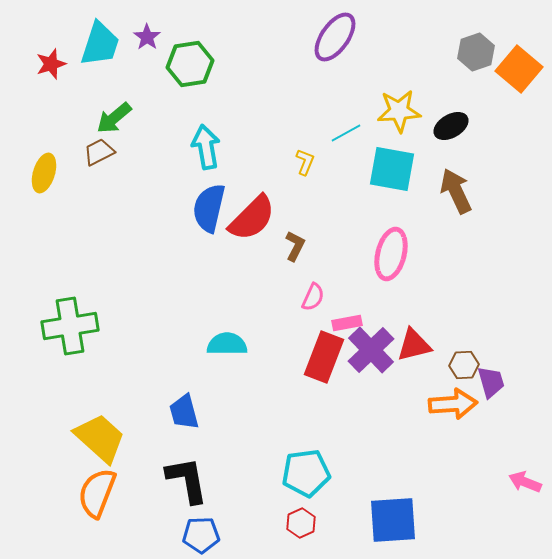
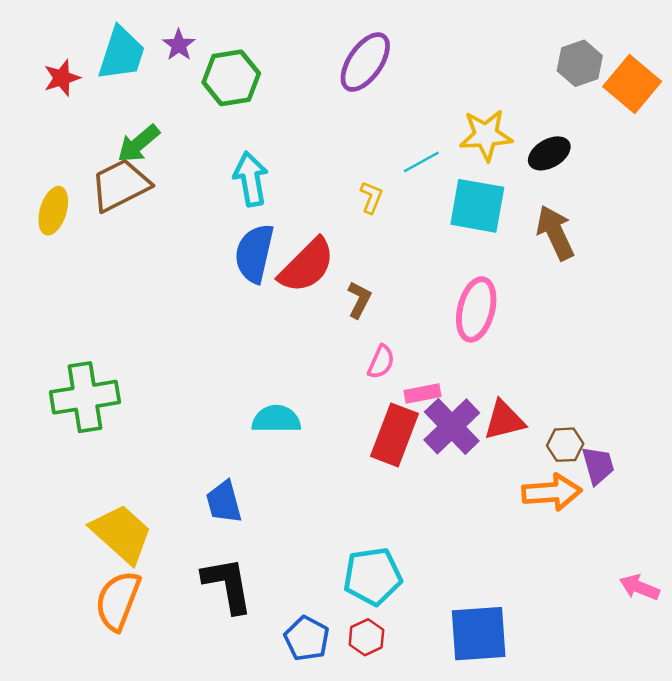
purple ellipse: (335, 37) -> (365, 62), moved
brown trapezoid: (99, 152) -> (120, 185), size x1.6
blue pentagon: (201, 535) -> (307, 638), moved, turned 30

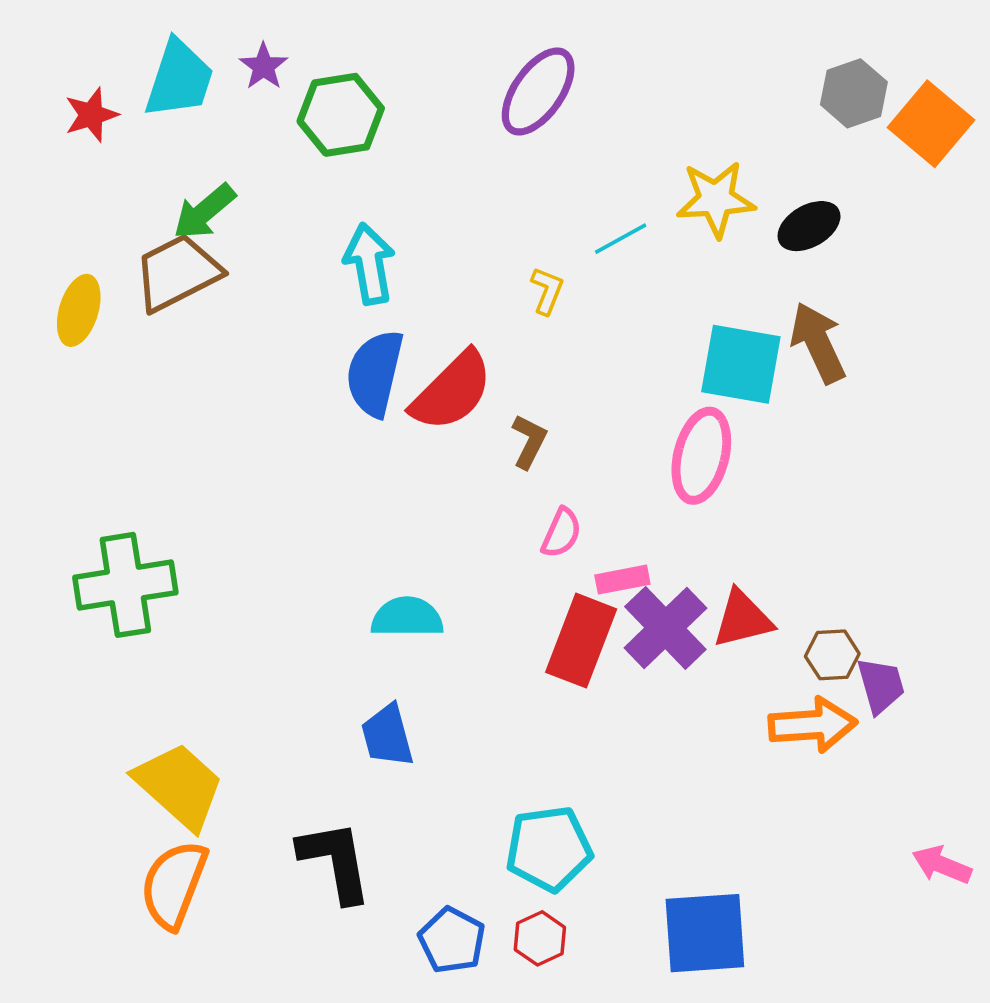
cyan square: (477, 206) -> (741, 364), moved
blue trapezoid: (224, 502) -> (387, 736), moved

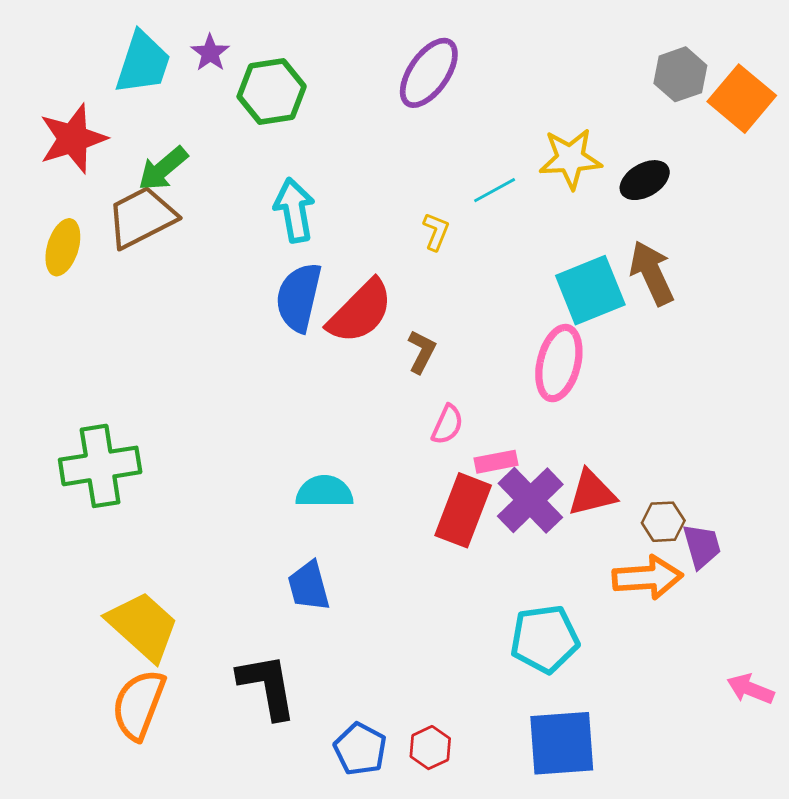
red star: (91, 115) -> (73, 139), moved, size x1.6
cyan square: (741, 364) -> (590, 290), turned -32
cyan pentagon: (549, 849) -> (545, 639), moved

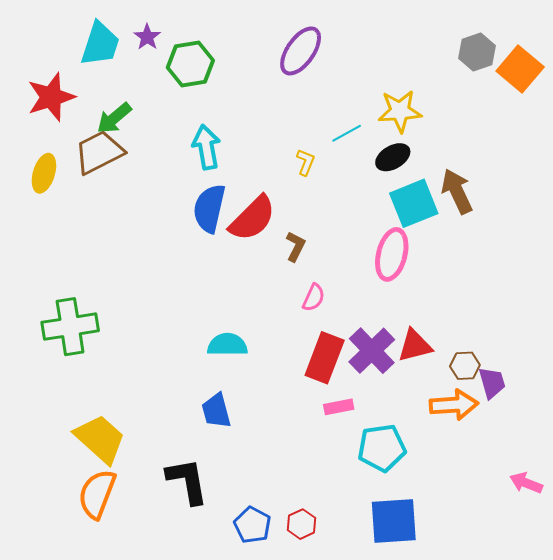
black ellipse: (645, 180) -> (393, 157), moved
pink rectangle: (496, 462) -> (339, 407), moved

